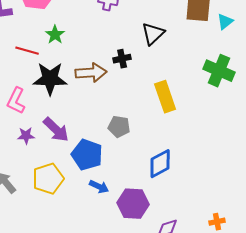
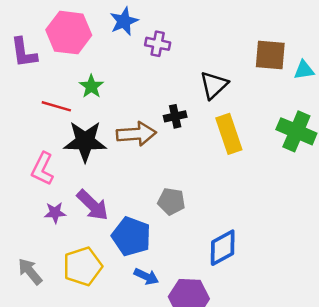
cyan triangle: (225, 22) -> (304, 70), turned 30
yellow rectangle: (165, 97) -> (229, 134), moved

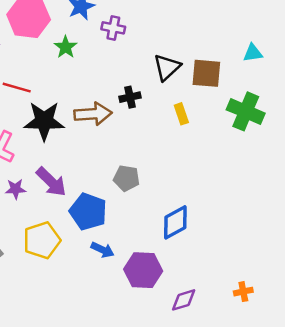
brown square: (270, 55) -> (206, 73), moved
green star: (91, 86) -> (66, 47), moved
yellow rectangle: (229, 134) -> (181, 114), size x0.6

